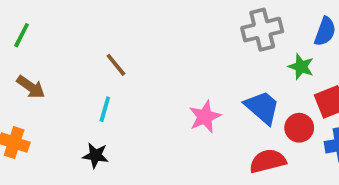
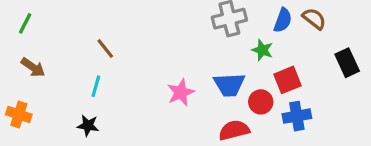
blue trapezoid: (262, 107) -> (229, 85), turned 136

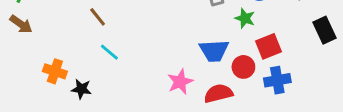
brown arrow: (33, 67) -> (21, 24), moved
cyan line: (96, 86) -> (109, 52), moved, turned -66
pink star: (181, 93) -> (180, 82), moved
orange cross: (19, 115) -> (55, 71), moved

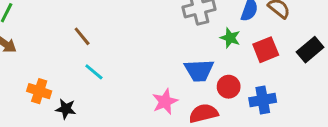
black rectangle: (324, 30) -> (310, 50), turned 75
red square: (269, 46) -> (266, 50), moved

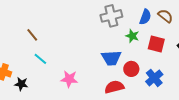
red square: (266, 50) -> (156, 44), turned 36
blue cross: (263, 100) -> (154, 78), turned -30
pink star: (165, 101) -> (69, 79), moved, turned 30

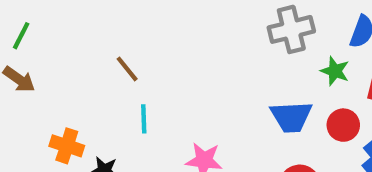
cyan line: (40, 59) -> (144, 119), turned 48
red circle: (131, 69) -> (343, 125), moved

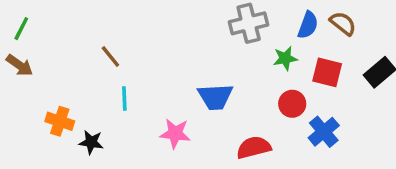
green star: (335, 71) -> (285, 58), turned -30
blue trapezoid: (291, 117) -> (215, 97), moved

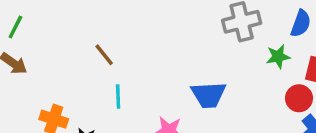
red circle: (292, 104) -> (299, 98), moved

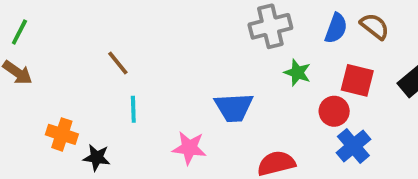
green star: (278, 57) -> (297, 73), moved, turned 30

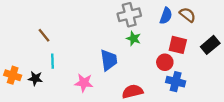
green star: (297, 73) -> (134, 38), moved
blue trapezoid: (234, 107) -> (109, 60), turned -95
blue cross: (353, 146) -> (176, 82), turned -36
black star: (97, 158) -> (35, 78), moved

